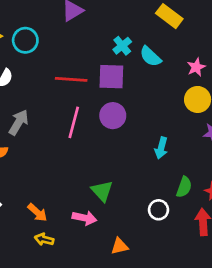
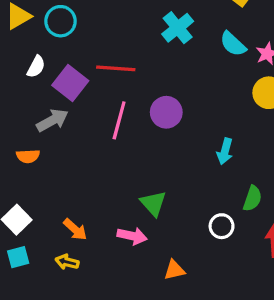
cyan cross: (122, 46) -> (178, 28), size x1.4
cyan semicircle: (150, 56) -> (233, 44), moved
purple square: (111, 77) -> (70, 83), moved, turned 36
gray arrow: (19, 122) -> (52, 120), turned 30
yellow arrow: (44, 239) -> (67, 262), moved

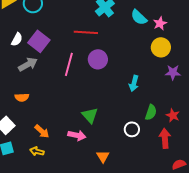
white semicircle: (36, 67) -> (17, 39), moved
red line: (116, 68) -> (86, 32), moved
orange semicircle: (28, 156) -> (22, 97), moved
orange triangle: (174, 270) -> (103, 156), turned -48

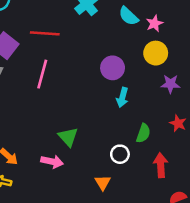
red line: (86, 32) -> (45, 33), moved
purple circle: (98, 59) -> (113, 68), moved
red star: (173, 115) -> (178, 123), moved
orange triangle: (103, 156) -> (103, 183), moved

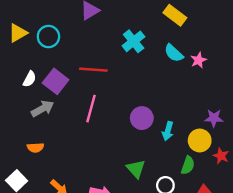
yellow circle: (156, 53) -> (200, 140), moved
purple circle: (113, 68) -> (142, 118), moved
green triangle: (68, 137) -> (136, 169), moved

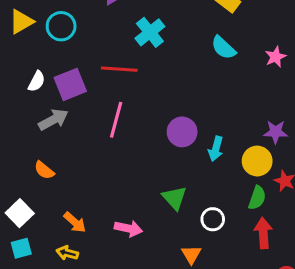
cyan cross: (134, 41) -> (150, 32), moved
pink star: (198, 60) -> (276, 57), moved
purple square: (56, 81) -> (70, 84), turned 30
orange semicircle: (35, 148) -> (44, 170), turned 42
green semicircle: (188, 165) -> (257, 198), moved

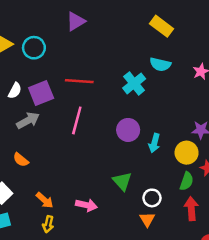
cyan cross: (150, 32) -> (134, 83), moved
cyan semicircle: (223, 48) -> (160, 64), turned -30
yellow arrow: (67, 253) -> (48, 224), moved, turned -91
orange triangle: (191, 254) -> (147, 219), moved

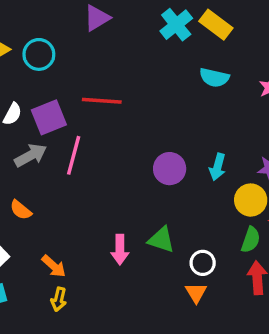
cyan cross: (134, 83) -> (176, 25), moved
pink line: (77, 120) -> (74, 155), moved
cyan arrow: (154, 143) -> (218, 167), moved
green triangle: (122, 181) -> (161, 240), turned -30
pink arrow: (86, 205) -> (120, 250), moved, turned 78

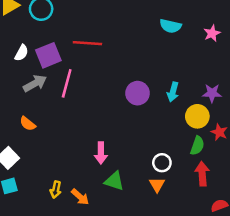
green triangle: (161, 240) -> (114, 181), moved
orange arrow: (54, 266) -> (80, 197), moved

